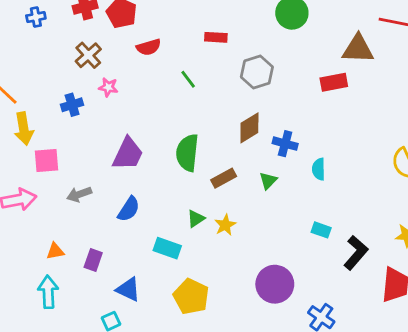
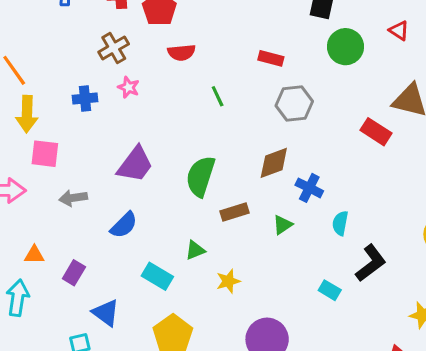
red rectangle: (216, 37) -> (271, 58), moved
red rectangle: (334, 82) -> (376, 132), turned 32
yellow star: (225, 225) -> (228, 281), moved
black L-shape: (356, 253) -> (371, 263), moved

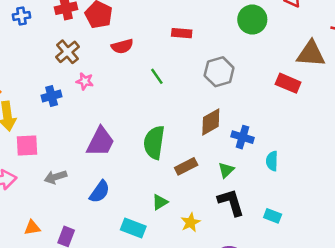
red rectangle: (271, 58) -> (182, 33), moved
black L-shape: (371, 263) -> (231, 202), moved, turned -60

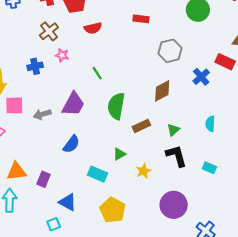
green line: (157, 76) -> (97, 73), moved
blue cross: (242, 137) -> (201, 77), moved, turned 30
gray arrow: (55, 177) -> (42, 114), moved
orange triangle: (32, 228) -> (16, 171), size x1.5

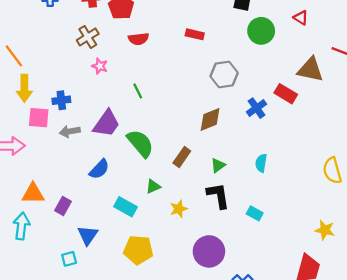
blue cross: (35, 66) -> (61, 100), moved
green semicircle: (116, 106) -> (140, 143), moved, turned 124
brown rectangle: (141, 126) -> (182, 157), turned -36
blue triangle: (68, 202) -> (88, 235), turned 30
yellow pentagon: (113, 210) -> (138, 250), turned -30

